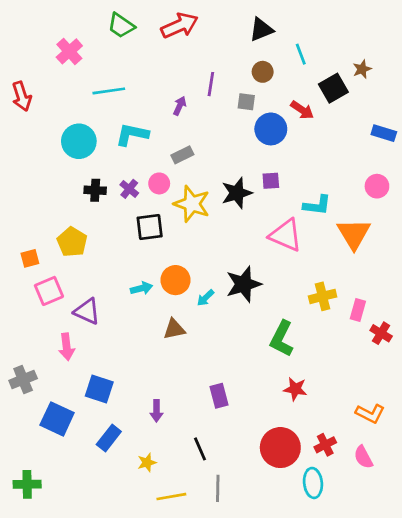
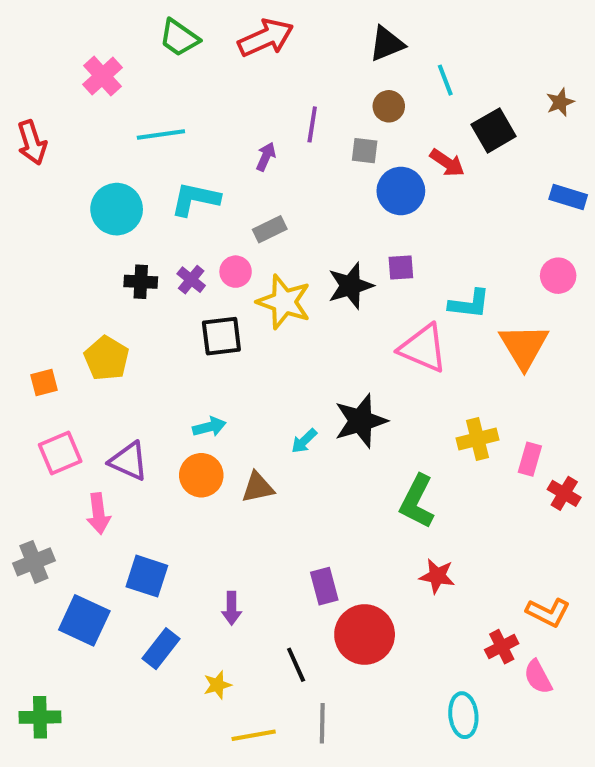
brown star: (362, 69) -> (560, 102), moved
orange circle: (176, 280) -> (201, 475), moved
pink square: (49, 291) -> (60, 453), moved
red cross: (325, 445) -> (502, 647), moved
red circle: (280, 448) -> (365, 635), moved

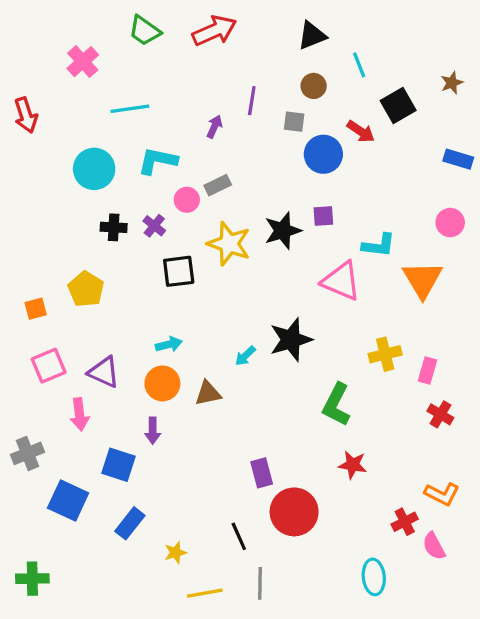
pink circle: (236, 272) -> (187, 200), moved
red cross: (564, 493) -> (440, 414), moved
purple arrow: (232, 608) -> (153, 431), moved

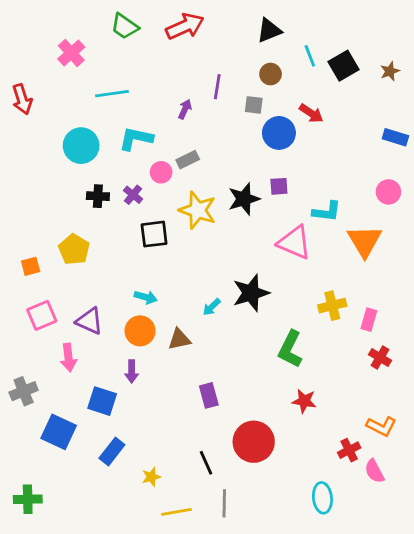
black square: (398, 105) -> (344, 66), moved
cyan arrow: (169, 344) -> (146, 297), turned 30
purple rectangle: (262, 473) -> (209, 395), moved

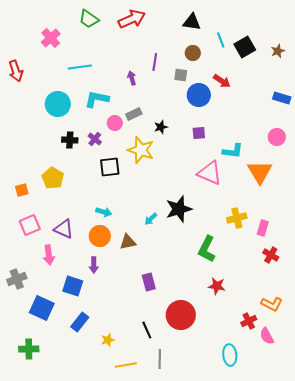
black triangle: (269, 31) -> (192, 22), turned 30
purple arrow: (185, 109) -> (132, 78), turned -40
black star: (244, 199) -> (161, 127), moved, size x0.6
green cross: (28, 499) -> (29, 349), moved

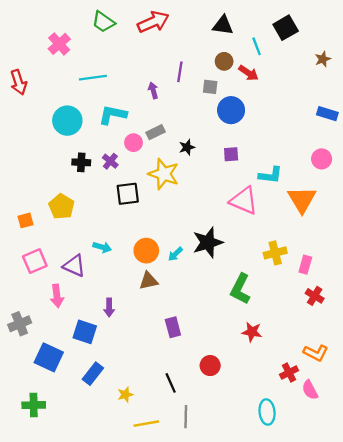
black square: (245, 47) -> (286, 28), moved
red arrow: (222, 81) -> (248, 73), moved
cyan arrow: (104, 212) -> (102, 247), moved
orange circle: (100, 236) -> (146, 251), moved
red circle: (181, 315) -> (210, 366), size x0.6

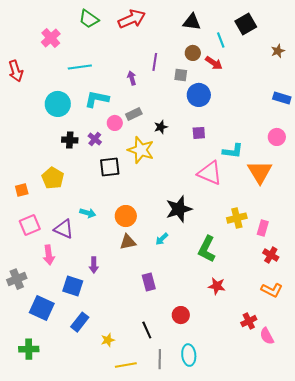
cyan arrow: (175, 254) -> (162, 239), moved
orange L-shape: (316, 353) -> (272, 290), moved
cyan ellipse: (267, 412) -> (189, 355), moved

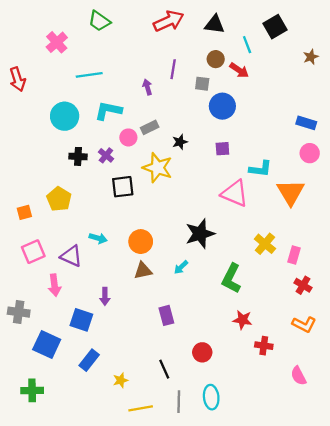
red arrow: (132, 19) -> (169, 21), moved
blue rectangle: (282, 98) -> (306, 123), moved
yellow cross: (237, 218) -> (265, 244), turned -36
gray cross: (17, 279) -> (19, 312), turned 30
red cross: (249, 321) -> (264, 346), moved, turned 35

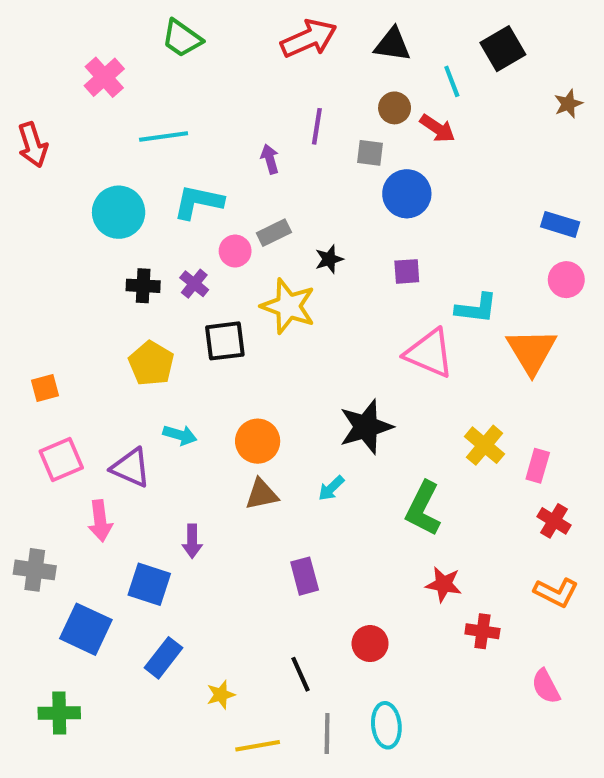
yellow pentagon: (59, 199) -> (151, 363), moved

